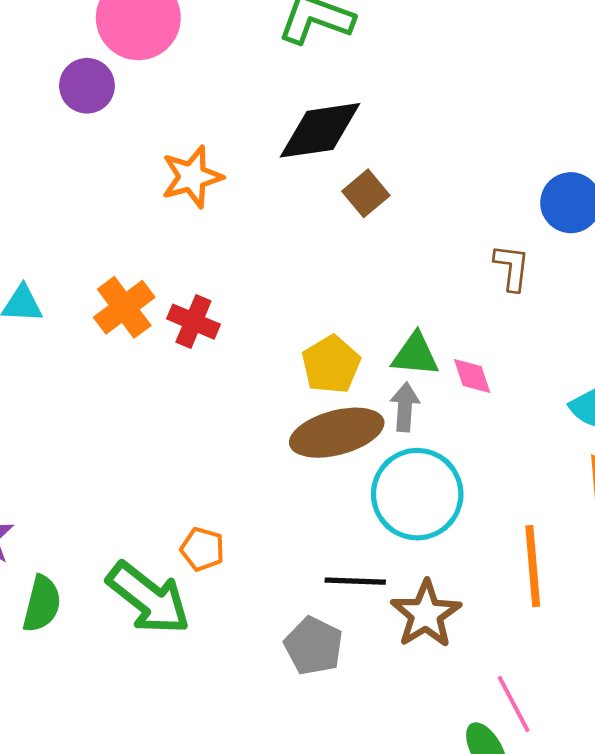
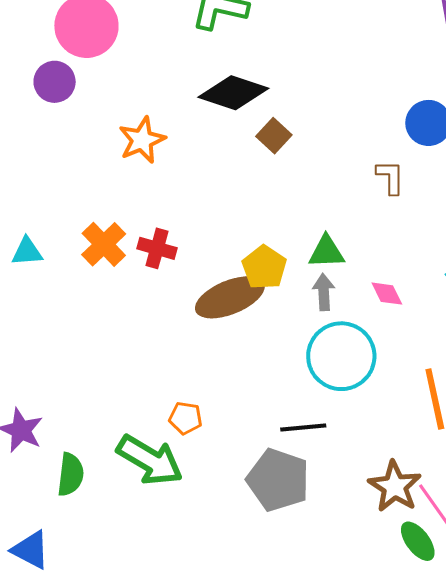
black diamond: (320, 130) -> (233, 93), turned 34
pink diamond: (472, 376) -> (387, 294), moved
brown ellipse: (337, 433) -> (230, 297), moved
brown star: (426, 614) -> (395, 486), moved
gray pentagon: (313, 646) -> (278, 480), size x1.4

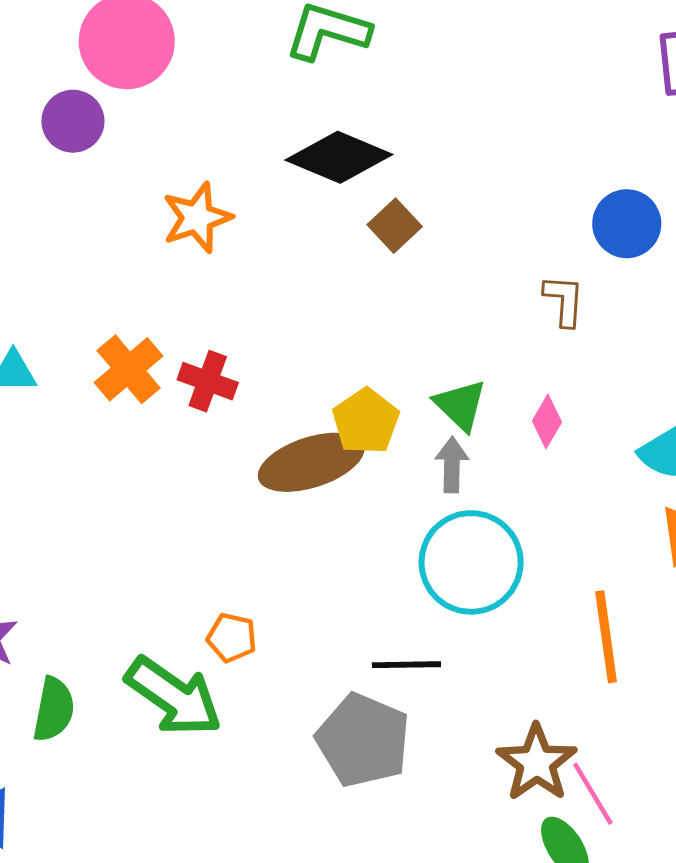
green triangle: (326, 252) -> (460, 405), turned 42
pink diamond: (387, 294) -> (547, 421), moved, turned 52

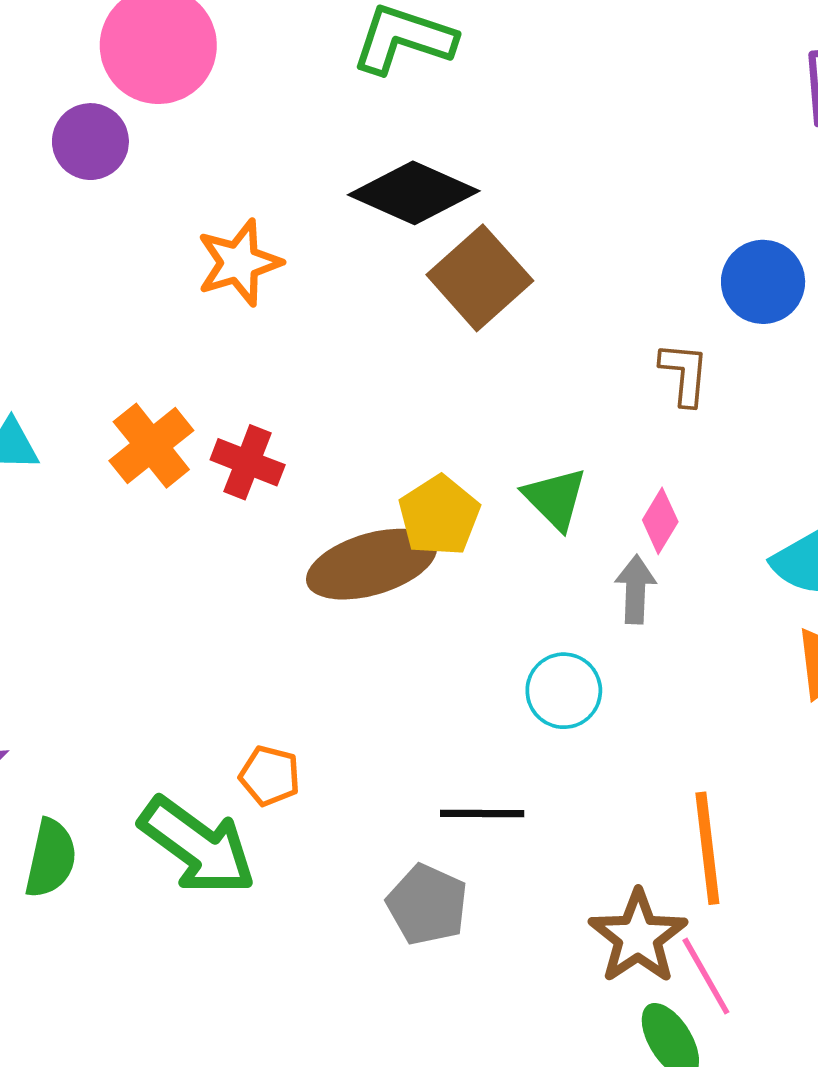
brown square: (395, 226) -> (480, 278), size x1.6
gray arrow: (452, 465) -> (636, 589), moved
cyan circle: (471, 562) -> (564, 691), size x0.6
orange line: (606, 637) -> (707, 848), moved
gray pentagon: (363, 740) -> (427, 905), size x0.7

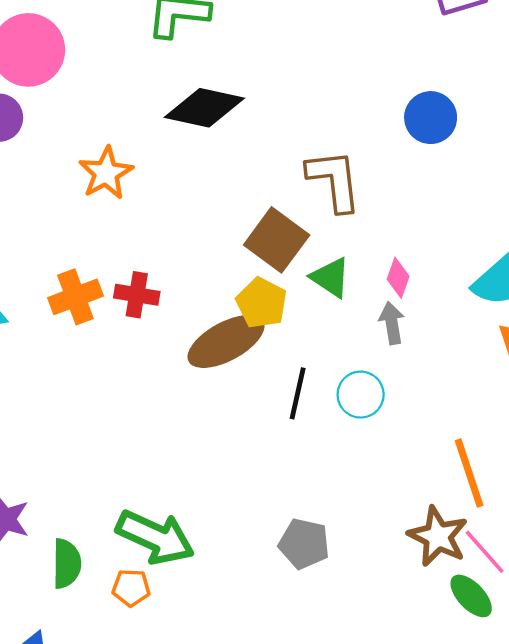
brown square: (480, 278) -> (277, 240), moved
brown L-shape: (684, 374) -> (334, 180), moved, size x1.6
orange cross: (151, 446) -> (75, 297), turned 30
orange pentagon: (270, 776) -> (131, 588), moved
black line: (482, 814) -> (298, 393), moved, turned -66

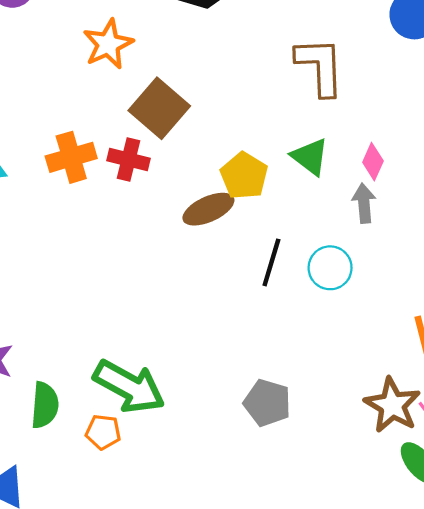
brown square: (277, 240) -> (159, 108), moved
brown ellipse: (226, 341) -> (208, 209), size x0.7

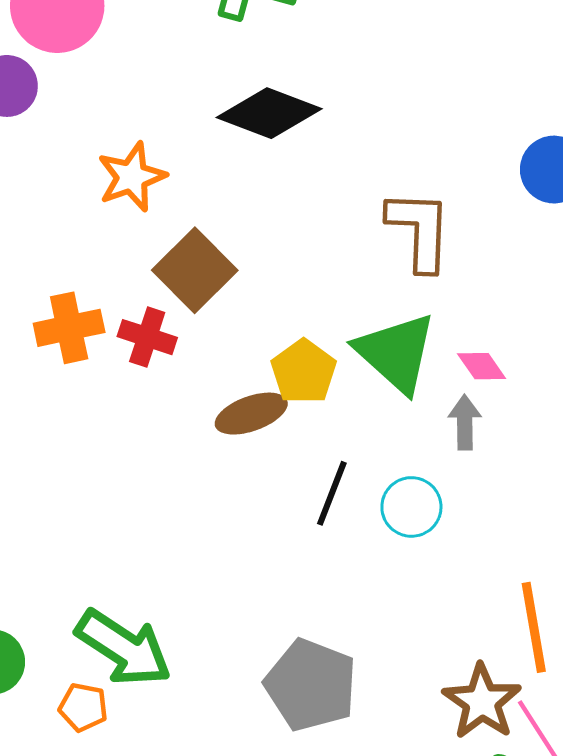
green triangle: (310, 157) -> (396, 353), size x1.6
pink diamond: (373, 162) -> (482, 366), turned -63
gray pentagon: (267, 403) -> (311, 685), size x1.4

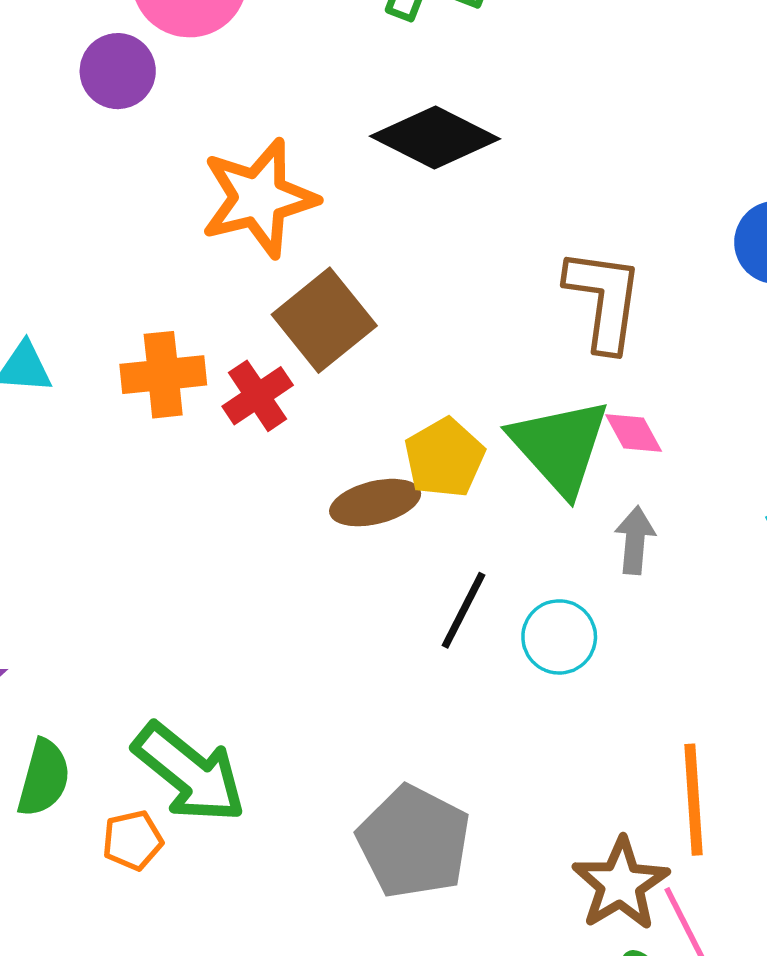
orange star: (132, 177) -> (259, 198), size x1.4
red cross: (147, 337) -> (258, 396), turned 32
pink diamond: (482, 366) -> (634, 433), moved
orange pentagon: (83, 707) -> (133, 840), turned -30

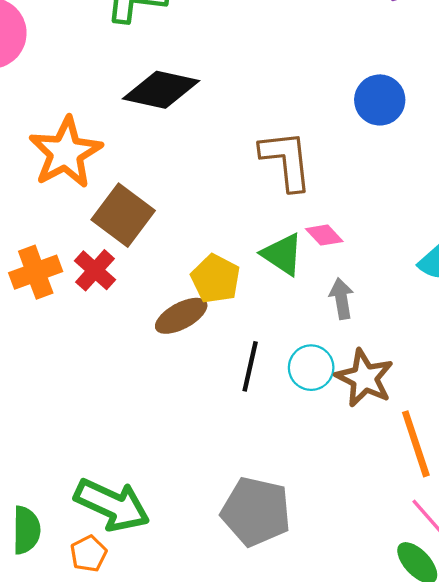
green triangle: (560, 446) -> (282, 254), size x0.7
brown star: (621, 884) -> (365, 378), moved

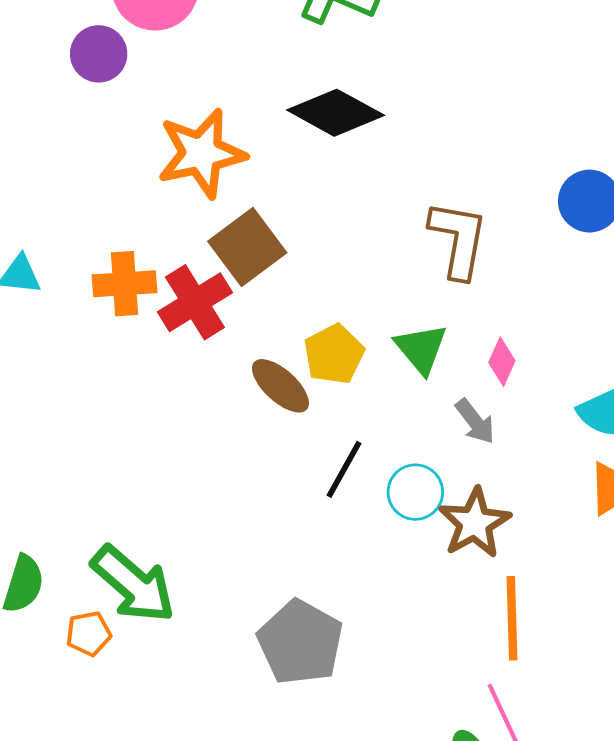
pink diamond: (324, 235) -> (502, 362), moved, turned 51
red cross: (95, 270) -> (195, 302), size x1.4
gray arrow: (341, 299) -> (475, 421), turned 135
brown ellipse: (181, 316) -> (280, 386), turned 54

